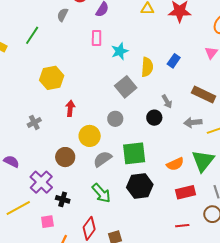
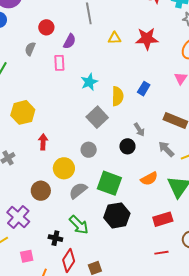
pink rectangle: (97, 38) -> (59, 63), moved
gray arrow: (193, 122) -> (166, 149), turned 54
green square: (134, 153) -> (109, 183), turned 30
orange semicircle: (175, 164) -> (149, 179), moved
black cross: (63, 199) -> (55, 238), moved

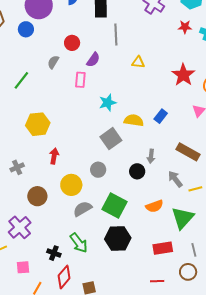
red star: (147, 39) -> (183, 75), moved, turned 30
yellow semicircle: (118, 96) -> (134, 120), turned -90
gray arrow: (139, 130) -> (151, 156), turned 32
brown circle: (41, 191) -> (37, 196), moved

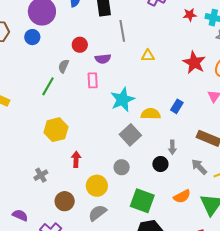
purple semicircle: (93, 60) -> (103, 59), turned 56
green line: (21, 80) -> (48, 86), moved
cyan star: (108, 103) -> (122, 100), size x1.4
gray semicircle: (82, 209) -> (97, 213), moved

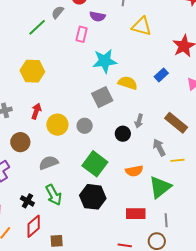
yellow triangle: (148, 56) -> (141, 26), size x1.5
blue rectangle: (177, 106) -> (161, 75), moved
red arrow: (76, 159) -> (36, 111), moved
yellow circle: (97, 186) -> (57, 125), moved

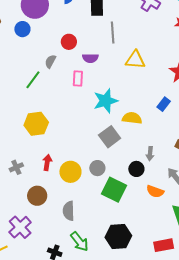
gray semicircle: (49, 163) -> (69, 211), turned -60
green square: (95, 164) -> (114, 190), moved
orange semicircle: (134, 171) -> (155, 191), moved, turned 42

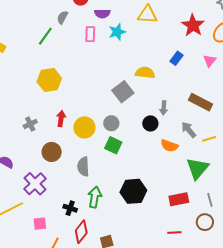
cyan star: (106, 101) -> (117, 32), moved, size x0.7
green square: (114, 190) -> (113, 145), moved, size x0.7
green arrow: (79, 242) -> (95, 197), turned -130

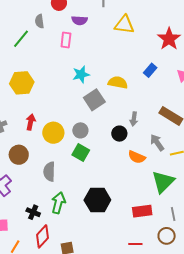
gray semicircle: (62, 17) -> (39, 21), turned -40
cyan star: (117, 32) -> (81, 74), moved

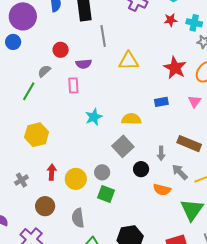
gray semicircle: (39, 21) -> (44, 71), turned 64
blue rectangle: (150, 70) -> (161, 102), turned 48
gray square: (94, 100) -> (123, 146), moved
gray arrow: (134, 119) -> (161, 153), moved

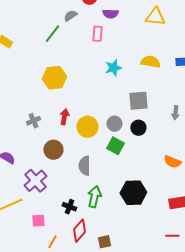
yellow semicircle: (131, 119) -> (150, 62), moved
gray square: (123, 146) -> (138, 101), turned 30
black circle: (141, 169) -> (138, 128), moved
orange semicircle: (162, 190) -> (172, 162), moved

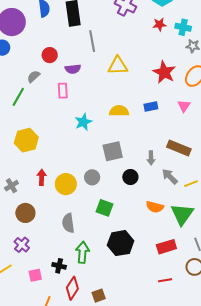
black circle: (138, 128) -> (130, 177), moved
green square: (115, 146) -> (104, 208), moved
brown circle: (53, 150) -> (25, 213), moved
purple cross: (35, 181) -> (22, 245), size x0.7
pink square: (38, 221) -> (35, 275), moved

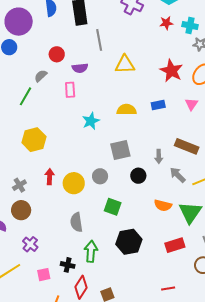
brown circle: (25, 213) -> (21, 210), moved
red line: (165, 280) -> (168, 289), moved

